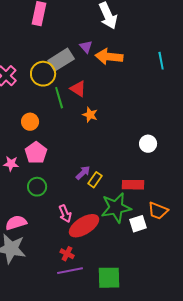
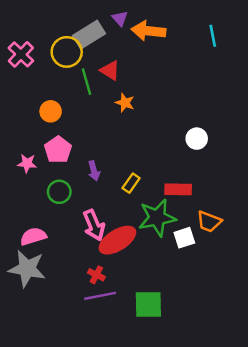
purple arrow: (83, 173) -> (94, 171), moved, turned 119
pink arrow: (65, 214) -> (94, 225), size x1.4

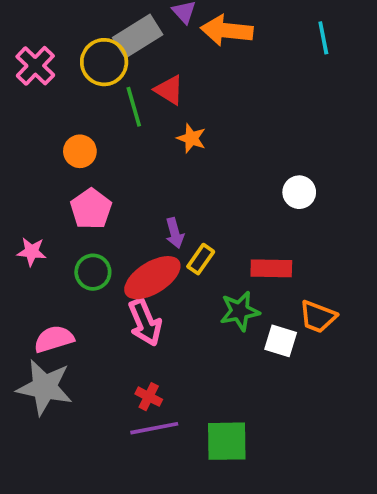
pink star: (27, 163) -> (32, 252), moved
purple arrow: (94, 171) -> (175, 233), moved
green star: (157, 218) -> (240, 311), size x0.7
white square: (184, 238) -> (281, 341), turned 35
red ellipse: (117, 240) -> (152, 278), moved

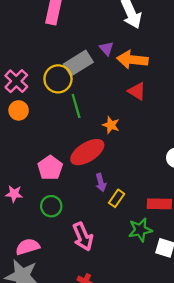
red triangle: (169, 90) -> (137, 91), moved
orange circle: (80, 151) -> (19, 110), moved
red ellipse: (152, 278) -> (87, 152), moved

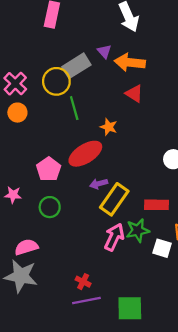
purple arrow: (101, 183) -> (99, 184), turned 90
yellow rectangle: (117, 198) -> (114, 199), size x1.8
pink arrow: (83, 237) -> (114, 237), moved, turned -132

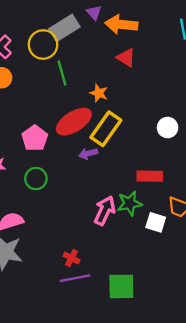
yellow rectangle: (114, 199) -> (106, 129), moved

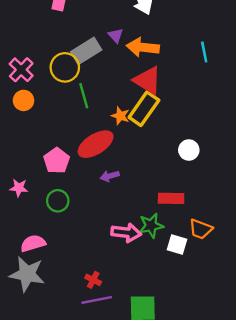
red triangle: (126, 58) -> (147, 80), size x1.5
yellow rectangle: (106, 129) -> (144, 109), moved
pink arrow: (105, 211) -> (126, 233), turned 72

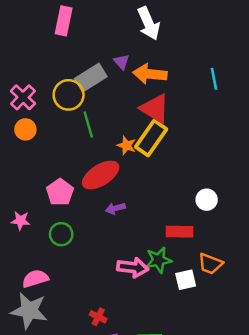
white circle: (189, 150) -> (207, 200), moved
white square: (177, 244) -> (186, 280), turned -30

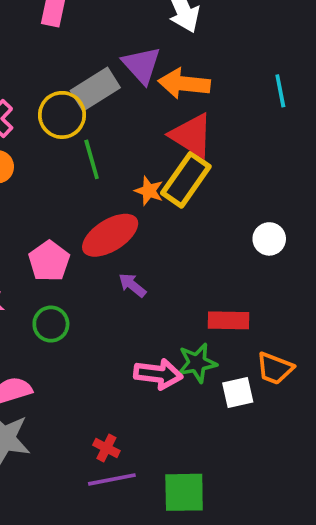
purple triangle: (122, 62) -> (142, 65), size x1.6
white circle: (207, 200) -> (269, 239), moved
purple arrow: (115, 208) -> (132, 285), turned 54

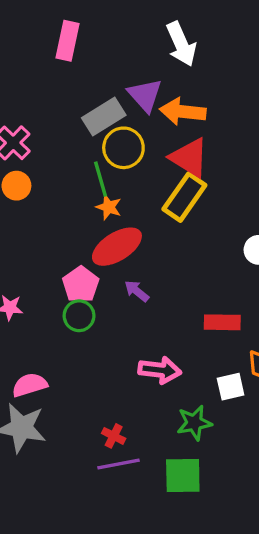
yellow circle: (62, 115) -> (123, 148), moved
orange star: (149, 191) -> (109, 207), moved
pink pentagon: (49, 261) -> (81, 284), moved
green circle: (51, 324) -> (79, 316), moved
green star: (197, 363) -> (194, 423), moved

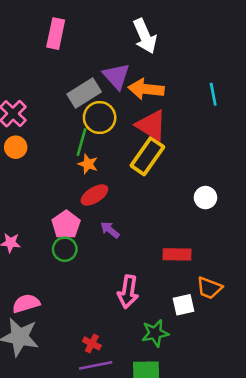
green line: (100, 179) -> (82, 142), turned 32
red ellipse: (117, 247) -> (94, 195), size x0.7
pink arrow: (160, 370) -> (128, 292), turned 92

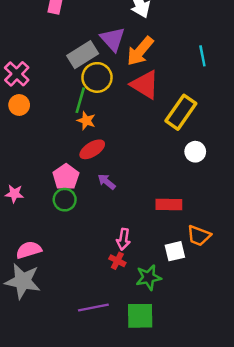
orange arrow: (146, 89) -> (140, 51), turned -56
yellow rectangle: (147, 156) -> (181, 112), moved
pink arrow: (128, 292) -> (123, 239), size x0.7
red cross: (92, 343) -> (117, 261), moved

